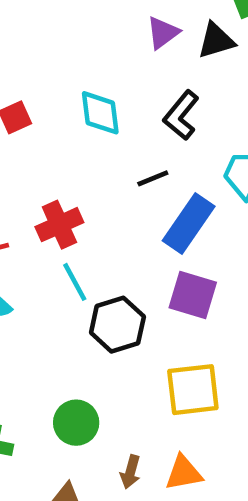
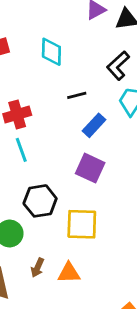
black L-shape: (181, 115) -> (118, 66), moved
blue rectangle: (189, 224) -> (94, 125), size x0.7
black hexagon: (117, 325) -> (40, 201), moved

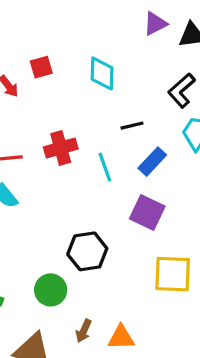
cyan line: (21, 150) -> (105, 167), moved
yellow square: (82, 224) -> (173, 274), moved

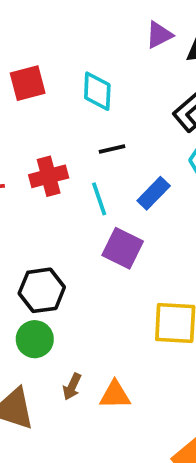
red square: (41, 67) -> (28, 83), size x1.4
black line: (132, 126) -> (112, 149), moved
purple square: (147, 213) -> (123, 248), moved
black hexagon: (87, 251) -> (42, 290), moved

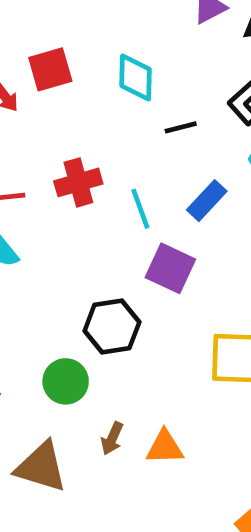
black line: (112, 149) -> (181, 127), moved
black hexagon: (42, 290) -> (112, 326), moved

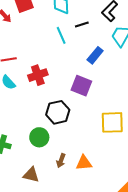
red cross: (78, 182) -> (38, 75), moved
cyan line: (140, 209) -> (61, 35), moved
brown triangle: (41, 467) -> (31, 175), size x0.7

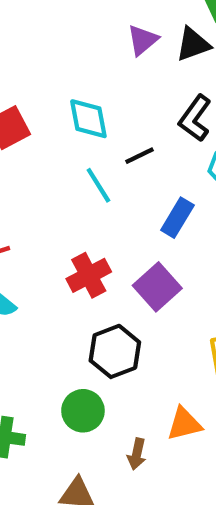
red cross: (38, 75) -> (89, 275), moved
purple square: (81, 86) -> (157, 287), turned 35
orange triangle: (84, 163) -> (184, 424), moved

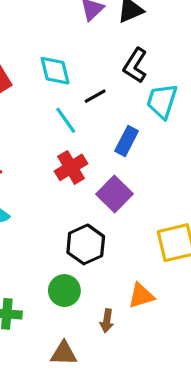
red cross: (89, 275) -> (71, 167), moved

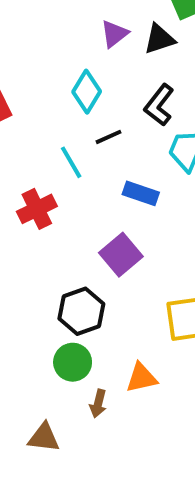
cyan diamond: (55, 71) -> (87, 92), moved, turned 40
blue rectangle: (127, 141) -> (141, 193), turned 76
red cross: (71, 167) -> (37, 209), moved
green circle: (64, 291) -> (73, 362), moved

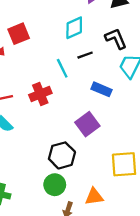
cyan diamond: (87, 92) -> (74, 28), turned 30
black L-shape: (159, 105) -> (116, 39), turned 115

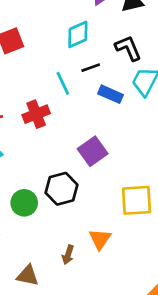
blue rectangle: (101, 89) -> (111, 94), moved
green circle: (55, 185) -> (24, 203), moved
orange triangle: (94, 197) -> (100, 239), turned -48

